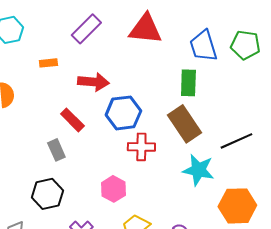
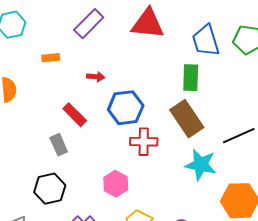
red arrow: (93, 82) -> (96, 77), size x0.6

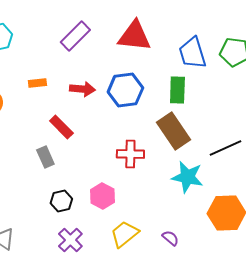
orange rectangle: (51, 58) -> (37, 83), moved
red arrow: (96, 77) -> (82, 89), size x1.4
blue hexagon: (126, 108) -> (125, 90), moved
black hexagon: (50, 189) -> (61, 201), moved, size x0.7

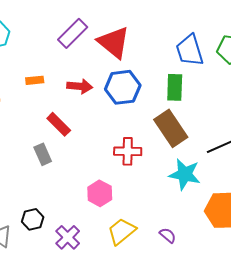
red triangle: (134, 36) -> (114, 42), moved, turned 33
black hexagon: (61, 201) -> (33, 219), moved

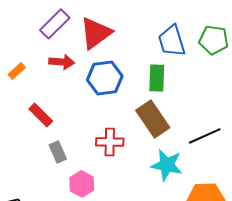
red triangle: (114, 42) -> (96, 33), turned 45
orange rectangle: (35, 80) -> (17, 71), turned -36
red arrow: (80, 86) -> (62, 62), moved
gray rectangle: (43, 154) -> (58, 152), moved

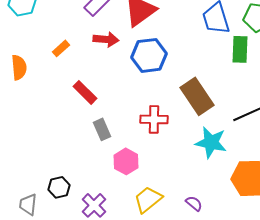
green rectangle: (157, 78) -> (240, 49), moved

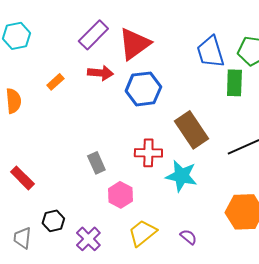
red rectangle: (85, 92) -> (22, 178), moved
cyan star: (211, 142) -> (181, 176), moved

